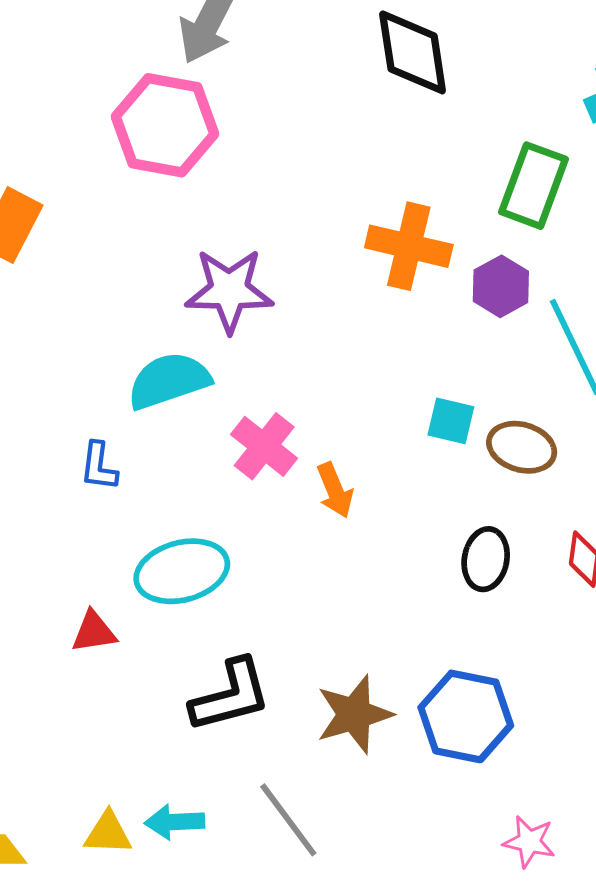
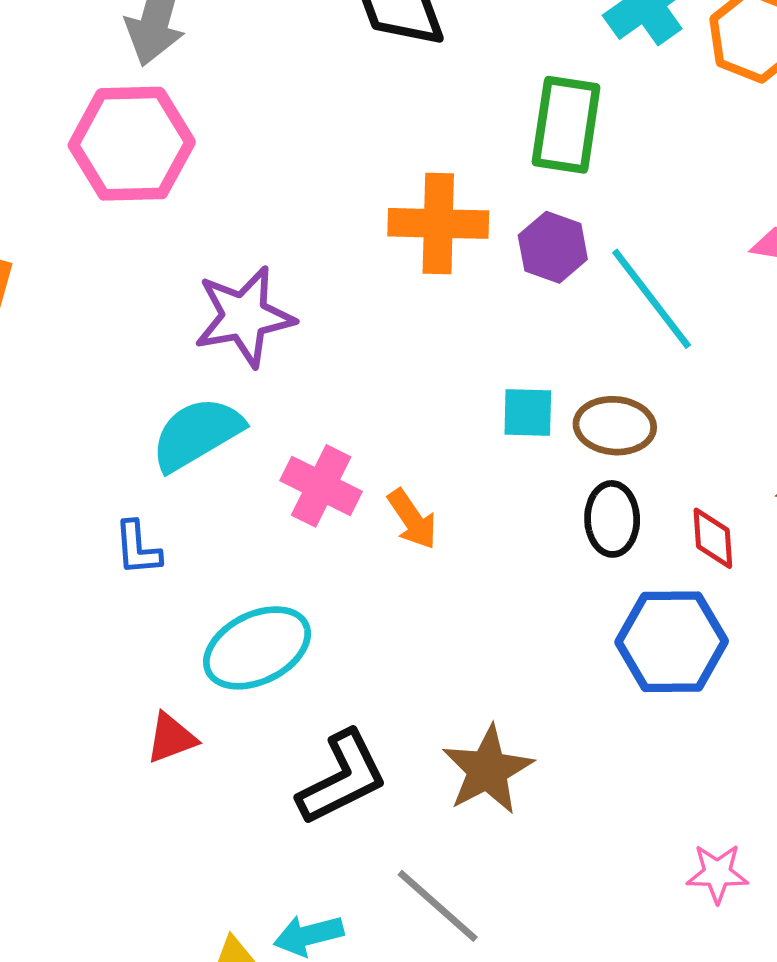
black ellipse: (486, 559) -> (612, 519), moved
blue hexagon: (466, 716) -> (672, 642), moved

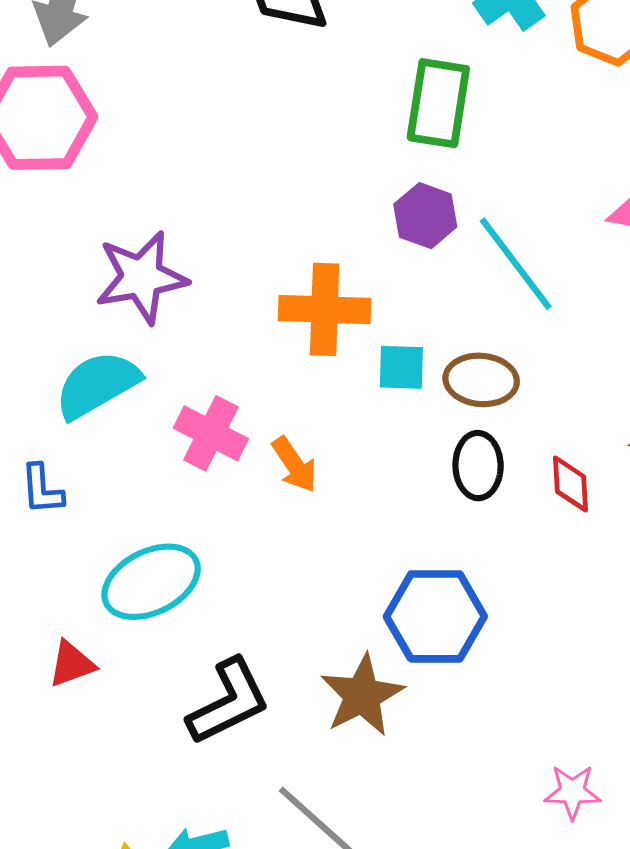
orange cross: (438, 223) -> (325, 309), moved
blue hexagon: (672, 642) -> (435, 616), moved

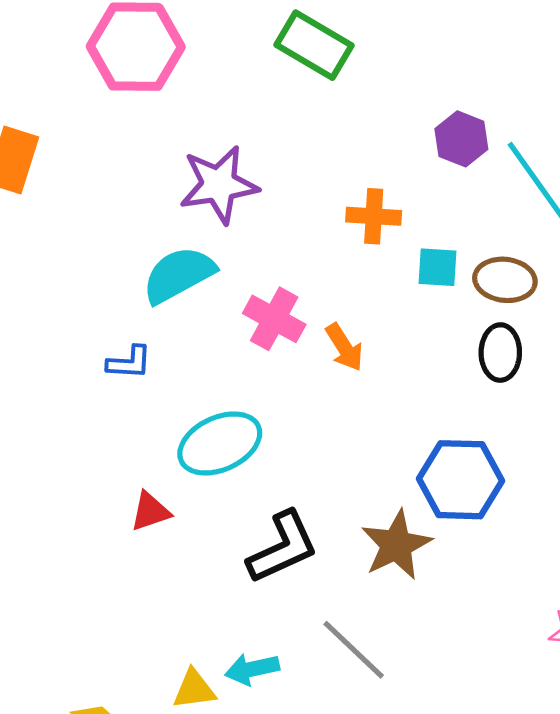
green rectangle: (438, 103) -> (314, 45), moved, turned -70
orange cross: (325, 309) -> (374, 216), size x0.7
blue L-shape: (42, 489) -> (129, 362), turned -84

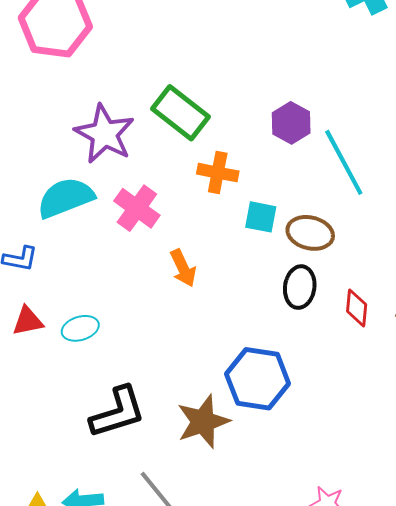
green rectangle: (314, 45) -> (180, 113), moved
purple star: (219, 185) -> (104, 134), turned 30
pink cross: (274, 319) -> (137, 208), moved
cyan ellipse: (220, 443) -> (80, 328), size x0.6
red triangle: (150, 511) -> (28, 321), moved

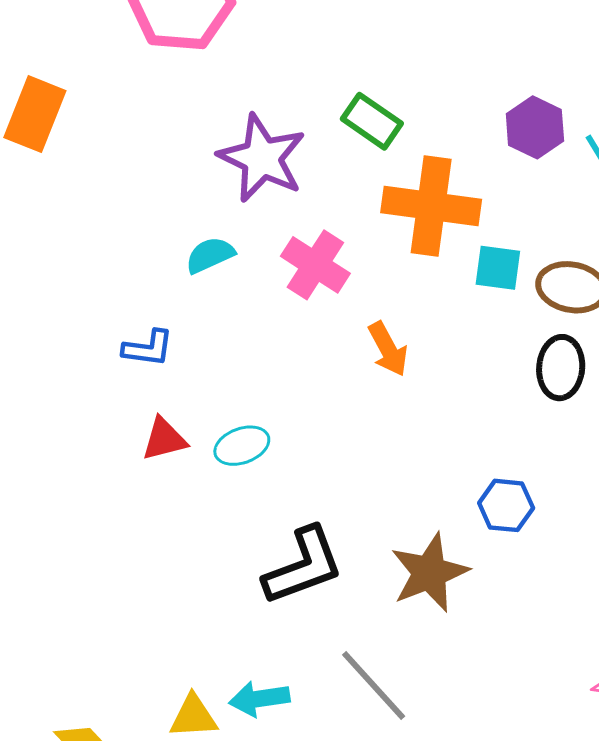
green rectangle: (180, 113) -> (372, 121), size x0.7
orange cross: (218, 173) -> (431, 206), size x1.6
cyan semicircle: (66, 198) -> (210, 255), size x0.6
blue hexagon: (258, 379) -> (506, 505), size x0.6

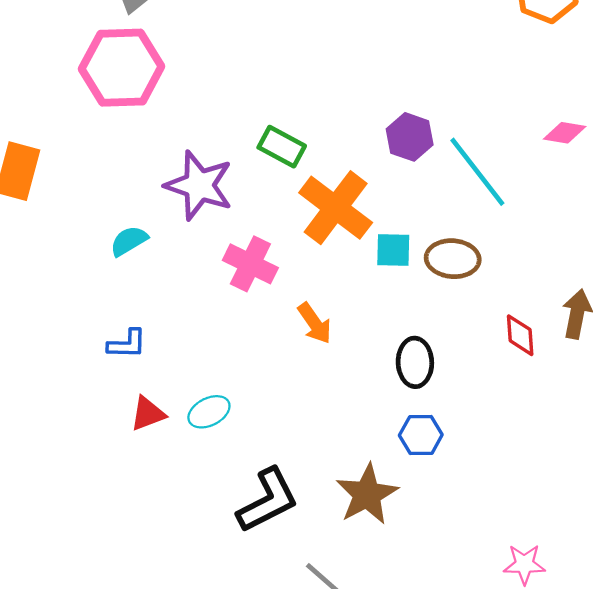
orange cross: (431, 206) -> (336, 208), turned 36
cyan semicircle: (210, 255) -> (129, 241), moved
black ellipse: (561, 368) -> (415, 362), moved

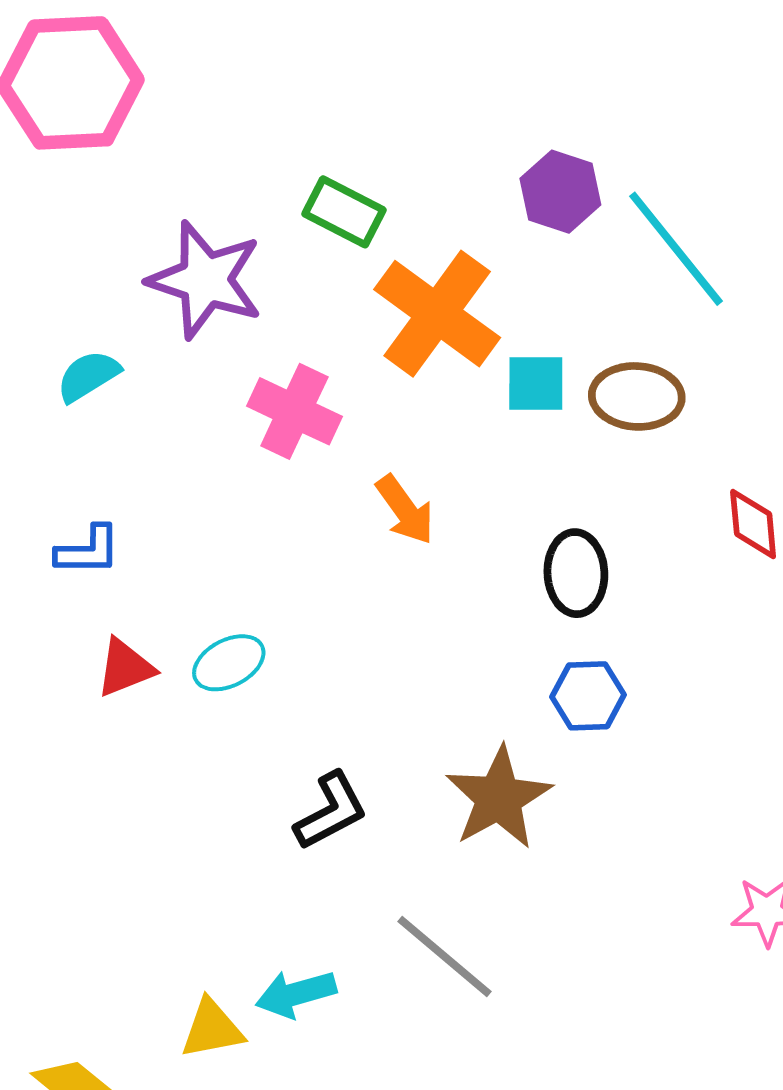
black L-shape: (268, 500) -> (331, 811), size x0.7

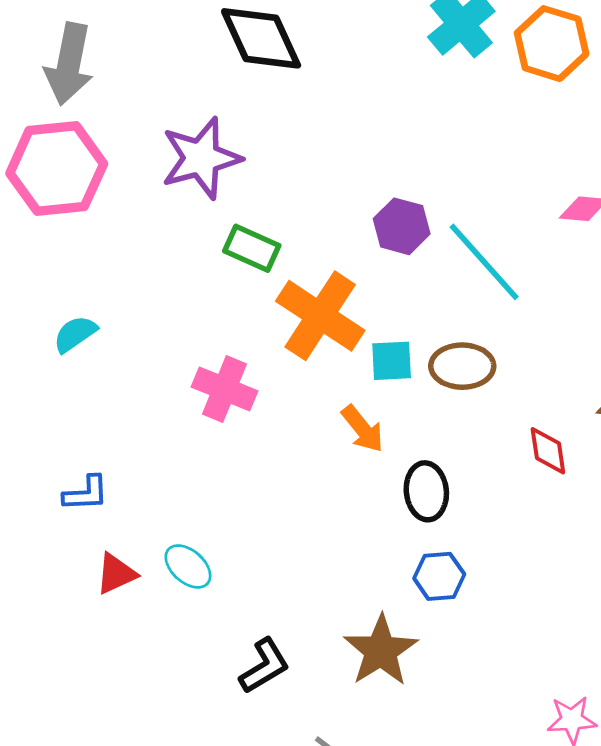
purple star: (205, 280) -> (201, 158), moved, turned -30
cyan semicircle: (88, 376) -> (75, 334), moved
orange arrow: (405, 510) -> (363, 429), moved
cyan ellipse: (229, 663) -> (188, 566), turned 72

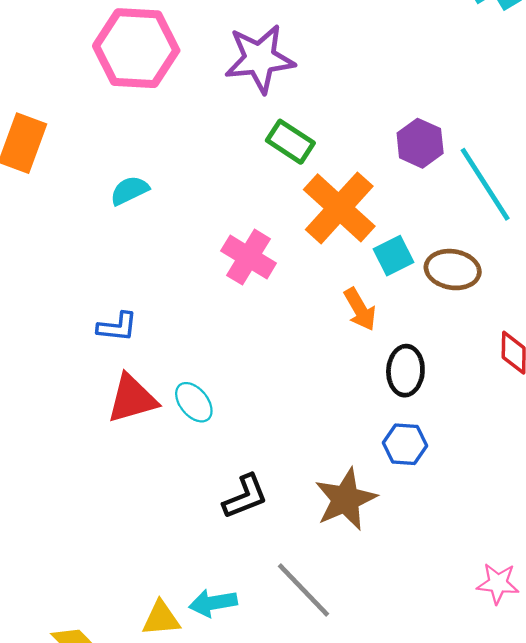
cyan square: (392, 361) -> (394, 256), turned -33
red triangle: (116, 574) -> (132, 399), size x1.4

